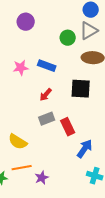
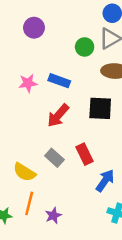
red arrow: (46, 95) -> (58, 116), size x1.5
gray rectangle: (47, 119) -> (54, 158), moved, turned 63
orange line: (22, 168) -> (29, 203), turned -66

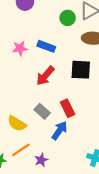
blue arrow: (105, 181) -> (59, 131), moved
orange line: (29, 203) -> (21, 150), turned 42

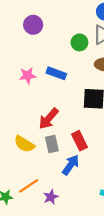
red arrow: (45, 76) -> (49, 119), moved
gray rectangle: (42, 111) -> (52, 144), turned 35
yellow semicircle: (17, 123) -> (24, 144), moved

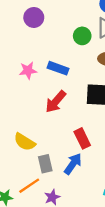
red arrow: (49, 119) -> (56, 102), moved
gray rectangle: (52, 144) -> (45, 164), moved

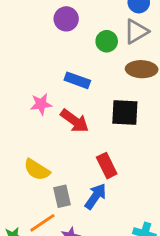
purple circle: (34, 17) -> (66, 19), moved
pink star: (28, 70) -> (41, 104), moved
red arrow: (56, 102) -> (75, 121), turned -95

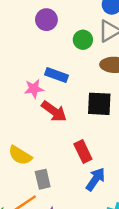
pink star: (41, 104) -> (34, 89), moved
blue arrow: (95, 196) -> (95, 179), moved

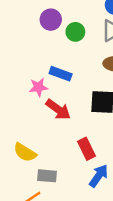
green circle: (83, 40) -> (75, 32), moved
gray rectangle: (43, 179) -> (47, 176), turned -72

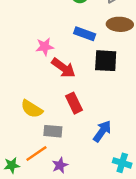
blue rectangle: (61, 74) -> (85, 34), moved
red rectangle: (86, 149) -> (74, 103), moved

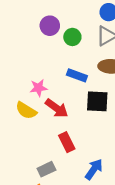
yellow semicircle: (32, 109) -> (26, 110), moved
gray rectangle: (53, 131) -> (46, 169), turned -30

